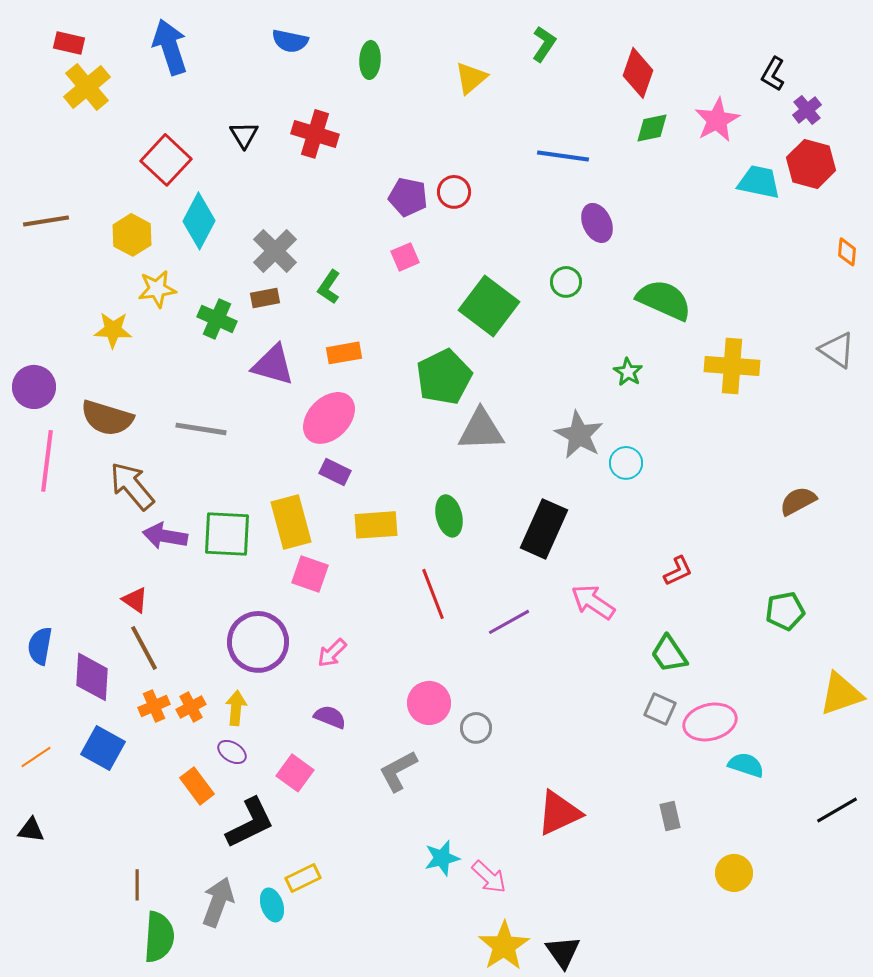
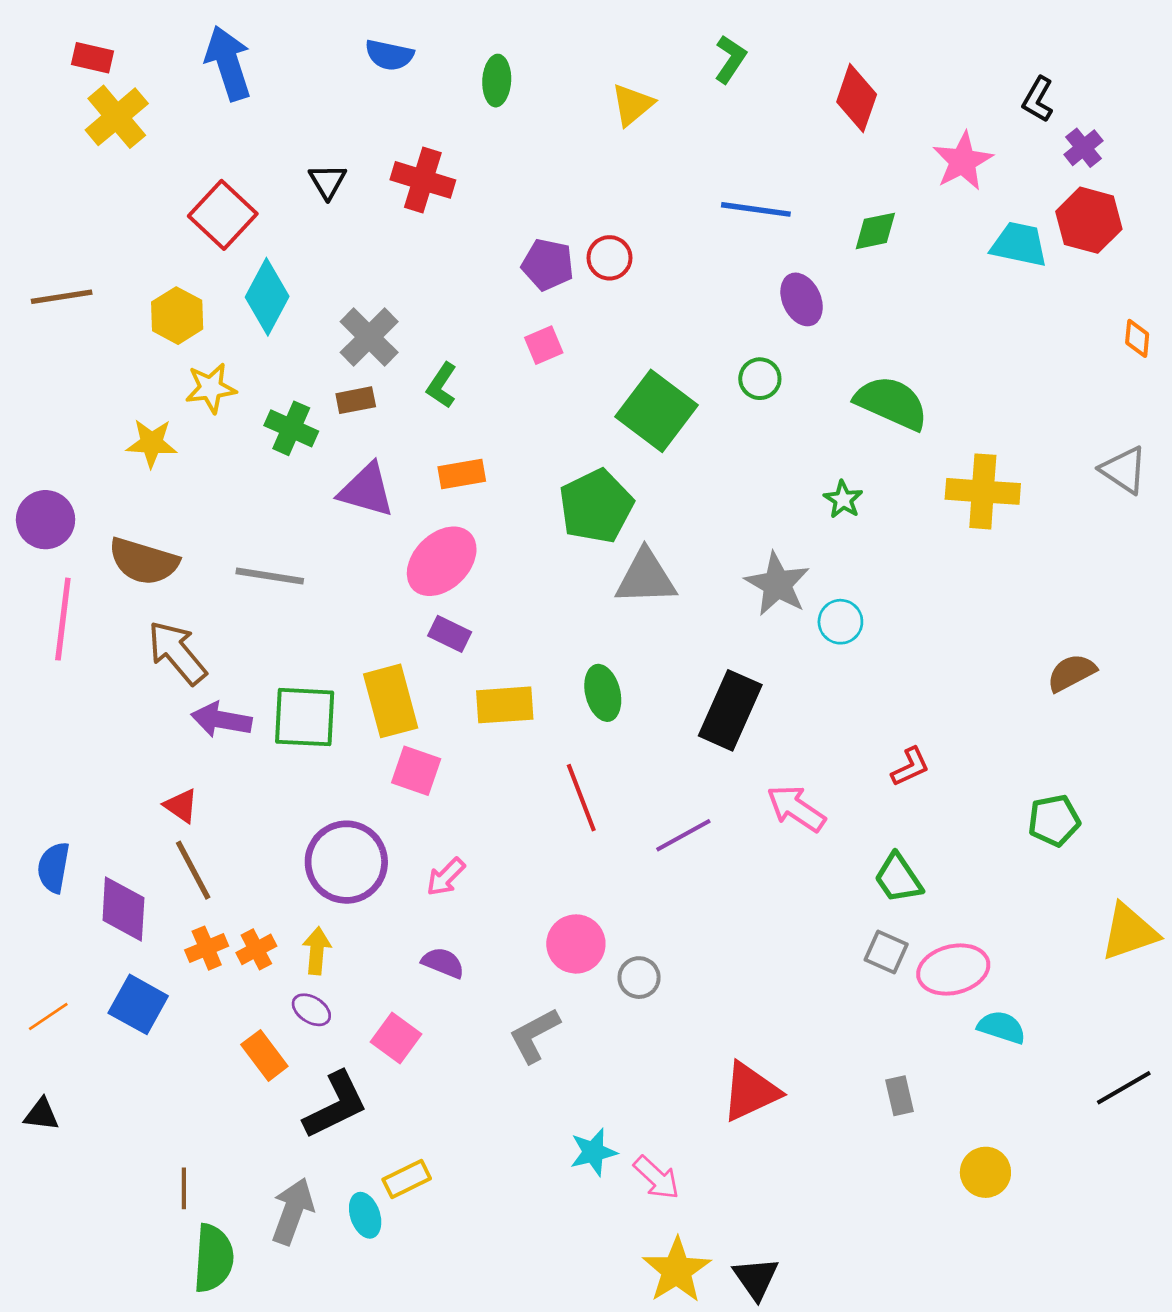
green diamond: (652, 128) -> (875, 231), moved

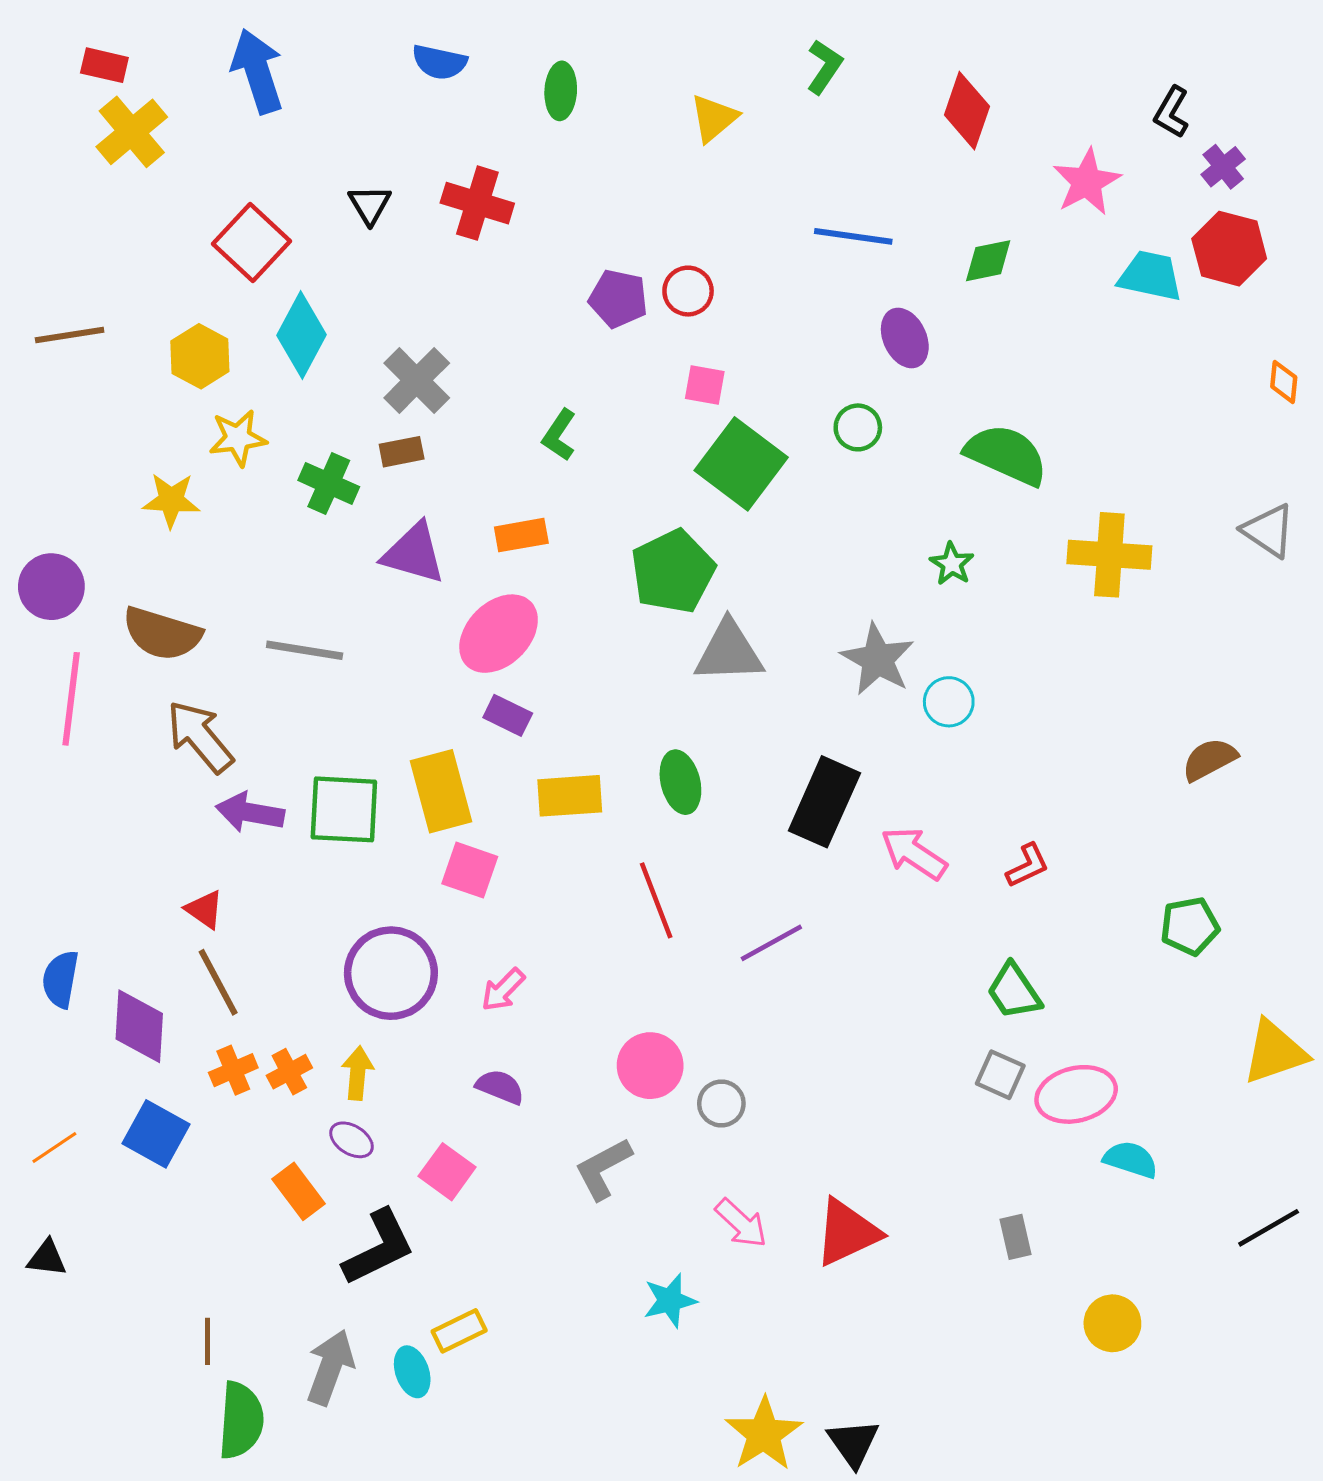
pink square: (544, 345) -> (705, 385), moved, turned 33
green L-shape: (442, 385) -> (559, 435), moved
pink arrow: (796, 808) -> (914, 853), moved
pink arrow: (656, 1178) -> (741, 1223), moved

